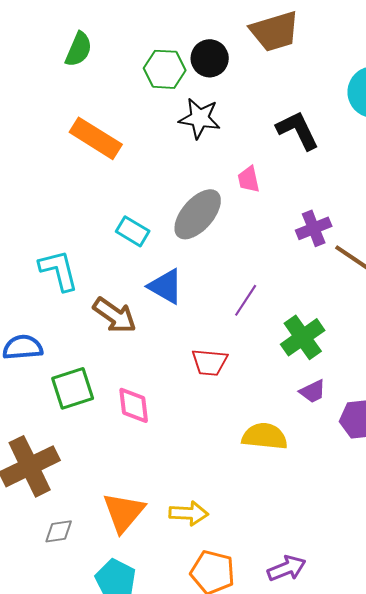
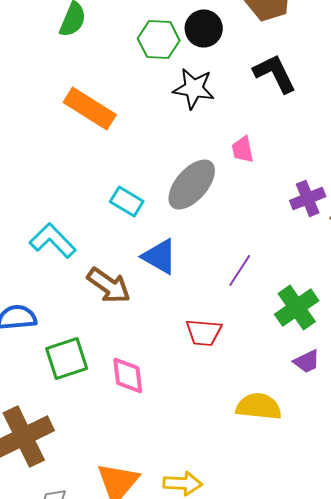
black L-shape: (298, 130) -> (275, 74), moved
cyan L-shape: (59, 270) -> (53, 240), turned -30

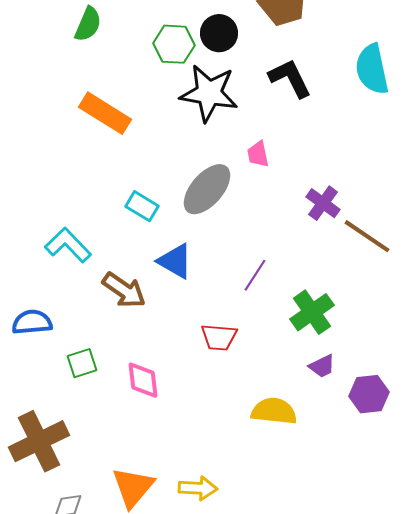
black star: (194, 88) -> (209, 93), size x1.4
purple cross: (308, 198) -> (323, 203), turned -32
green square: (67, 358) -> (82, 363), size x0.7

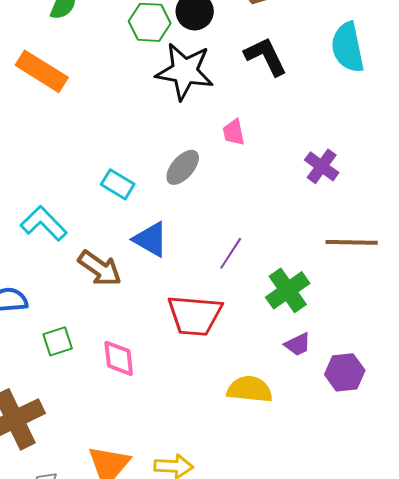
orange rectangle: (105, 113) -> (42, 71), moved
gray ellipse: (207, 189) -> (183, 167), size x0.7
purple cross: (323, 203) -> (322, 166), moved
brown line: (367, 236) -> (352, 242), moved, turned -33
red trapezoid: (219, 337) -> (195, 315), size x1.5

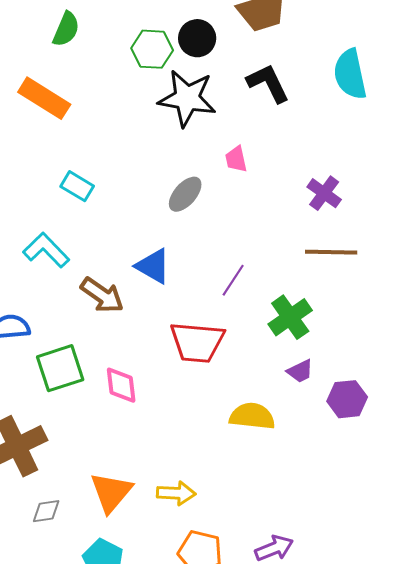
cyan rectangle: (118, 184) -> (77, 186), moved
brown line: (352, 242) -> (331, 252), moved
green square: (58, 341) -> (60, 368), size x1.6

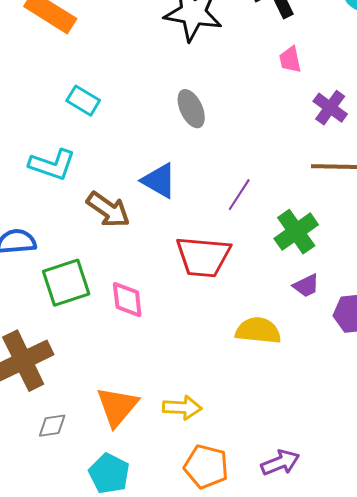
pink trapezoid: (236, 159) -> (290, 60), moved
gray ellipse: (185, 194) -> (191, 109), turned -66
cyan L-shape: (46, 250) -> (52, 165), turned 153

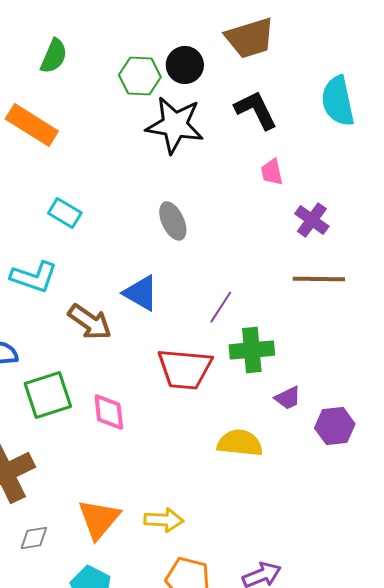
green cross: (296, 232) -> (252, 350), moved, turned 30

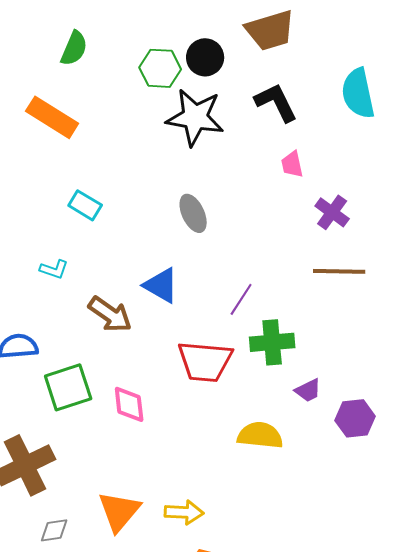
cyan L-shape: (34, 277) -> (54, 269), size x0.6

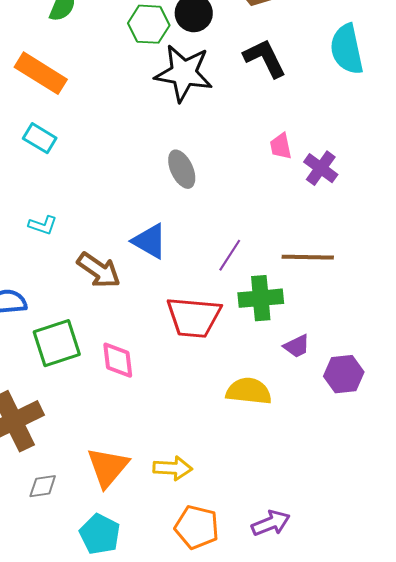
pink trapezoid: (292, 164) -> (281, 146), moved
cyan rectangle: (85, 205) -> (40, 138), moved
brown line: (339, 271) -> (308, 257), moved

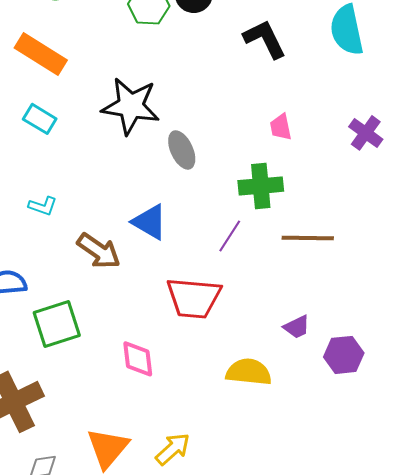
black star: (184, 73) -> (131, 106), moved
purple cross: (321, 168) -> (366, 133), moved
green cross: (261, 298) -> (261, 186), moved
pink diamond: (118, 360) -> (138, 359), moved
yellow arrow: (173, 468) -> (173, 449), turned -45

